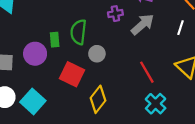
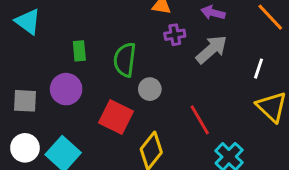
white line: (181, 28) -> (258, 69), moved
green rectangle: (55, 40) -> (79, 51), moved
red line: (147, 72) -> (200, 120), moved

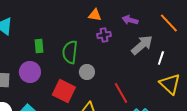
gray arrow: (211, 49) -> (142, 45), moved

